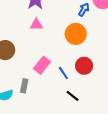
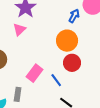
pink triangle: (36, 25) -> (19, 29), moved, turned -40
red circle: (84, 66) -> (72, 63), moved

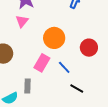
orange circle: (67, 41) -> (54, 38), moved
red circle: (72, 63) -> (89, 48), moved

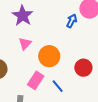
pink triangle: (22, 21) -> (25, 44), moved

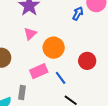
pink rectangle: (36, 80) -> (39, 71), turned 30

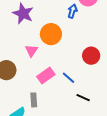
pink triangle: (30, 34) -> (31, 51), moved
orange circle: (54, 48) -> (51, 34), moved

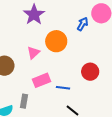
blue line: (69, 78) -> (63, 88), turned -48

